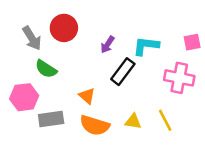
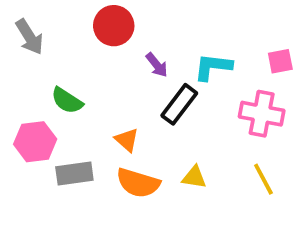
red circle: (64, 28) -> (114, 26), moved
gray arrow: (32, 38) -> (29, 37), moved
purple arrow: (107, 45) -> (157, 65), turned -72
yellow line: (165, 120) -> (263, 179), moved

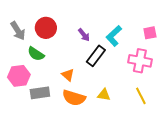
red circle: (114, 26) -> (46, 28), moved
gray arrow: (29, 37) -> (18, 31), moved
cyan L-shape: (213, 67) -> (114, 36), turned -50

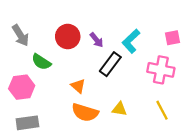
red circle: (46, 28) -> (68, 37), moved
gray rectangle: (40, 93) -> (27, 123), moved

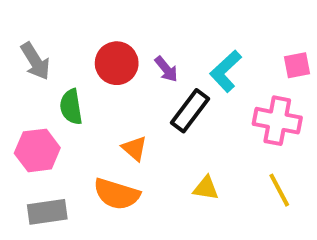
green semicircle: (41, 62) -> (71, 107), turned 48
orange semicircle: (85, 112) -> (117, 194), moved

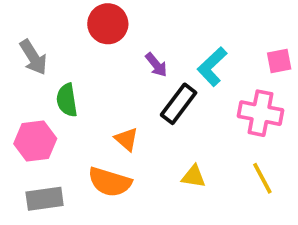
red circle: (117, 63) -> (108, 24), moved

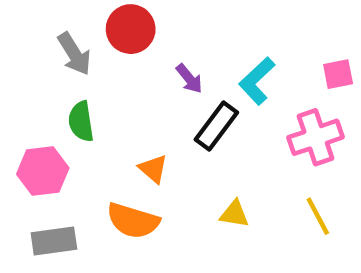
gray arrow: (33, 57) -> (74, 54), moved
pink cross: (261, 113) -> (316, 137), turned -30

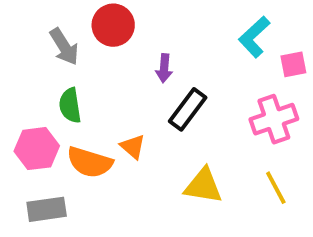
purple arrow: (189, 79) -> (164, 68), turned 44
cyan L-shape: (257, 81) -> (254, 37), moved
yellow triangle: (234, 214) -> (203, 186), size x1.5
orange semicircle: (133, 221) -> (90, 162), moved

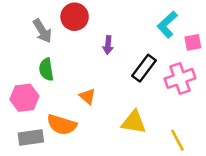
black rectangle: (188, 109) -> (144, 68), moved
orange semicircle: (90, 162) -> (62, 125), moved
yellow line: (276, 188) -> (177, 140), moved

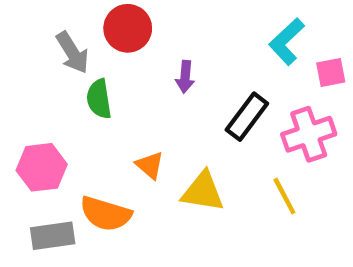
green semicircle: (46, 69) -> (99, 99), moved
yellow triangle: (134, 122) -> (203, 192), moved
yellow line: (177, 140) -> (284, 196), moved

